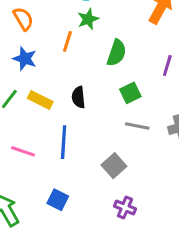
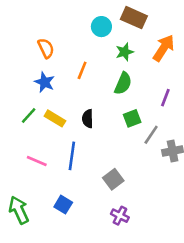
green star: (88, 19) -> (125, 52), moved
gray line: (137, 126) -> (151, 135), moved, turned -72

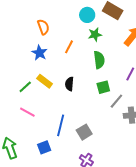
green star: (125, 52) -> (95, 35), moved
green semicircle: (123, 83) -> (99, 60), turned -36
green line: (29, 115) -> (25, 87), moved
blue line: (72, 156) -> (61, 125), moved
blue square: (63, 205) -> (44, 147), turned 32

